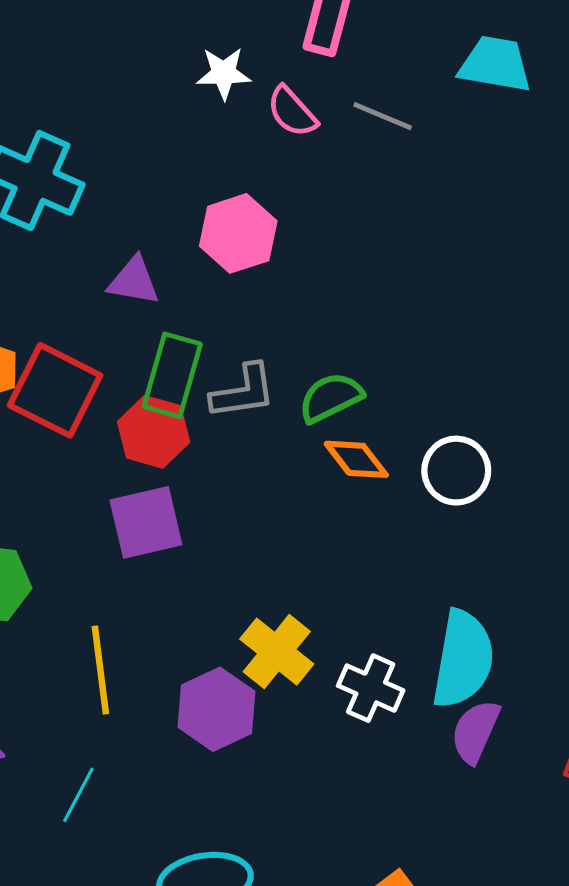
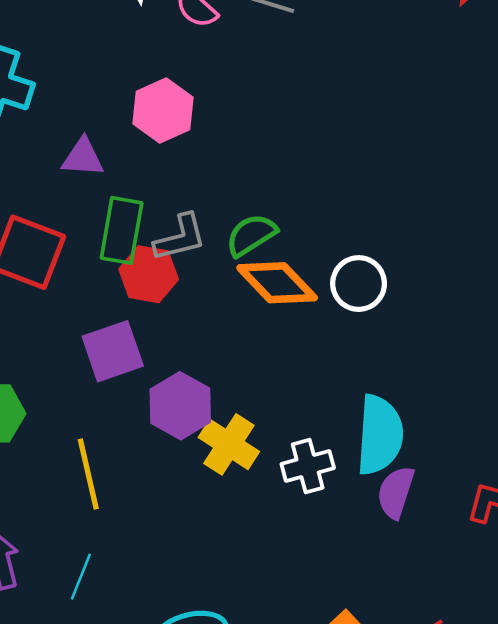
red hexagon: (154, 432) -> (149, 274), moved
orange diamond: (356, 459) -> (277, 283), size x1.5
white cross: (371, 688) -> (308, 466), turned -33
purple hexagon: (217, 709) -> (180, 406), moved

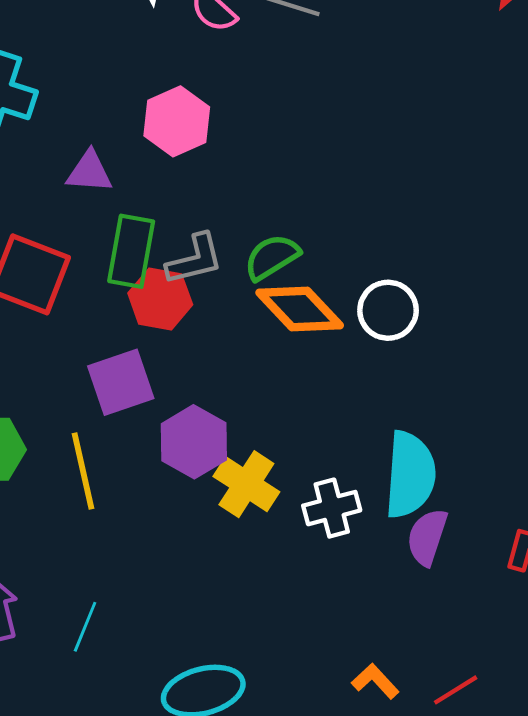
yellow line: (88, 474) -> (83, 471), moved

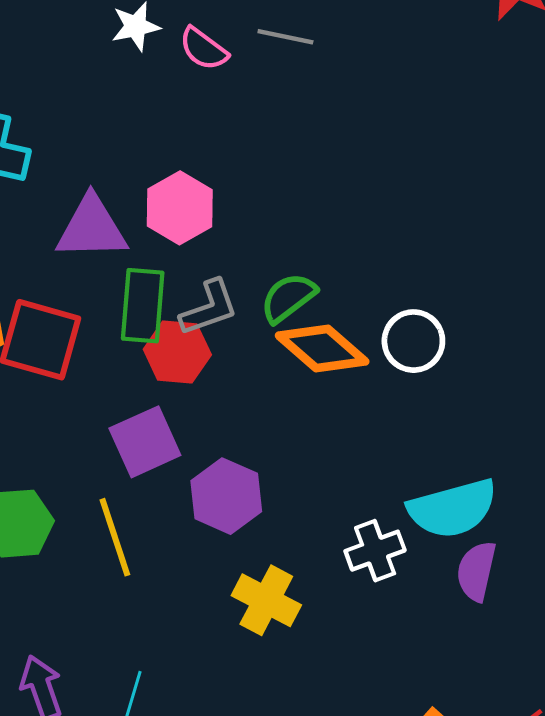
pink hexagon: (177, 121) -> (180, 208), moved
purple triangle: (89, 172) -> (92, 228), size x1.5
cyan semicircle: (410, 475) -> (453, 509), turned 76
yellow cross: (246, 484) -> (266, 600), moved

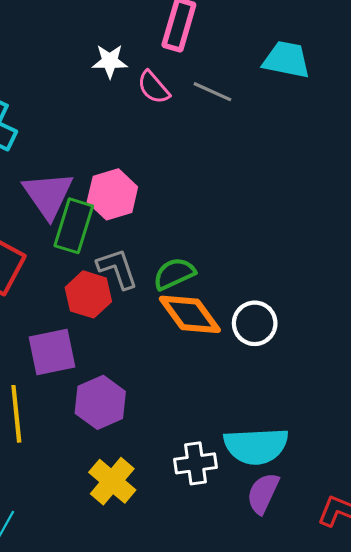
purple triangle: (92, 228) -> (48, 195), turned 44
green rectangle: (143, 306) -> (74, 226), moved
gray L-shape: (209, 308) -> (117, 269), turned -102

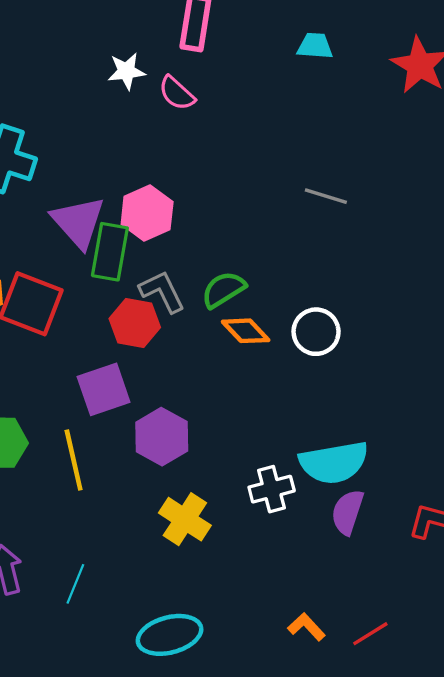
cyan trapezoid: (286, 60) -> (315, 46), size x0.7
gray line: (212, 92) -> (326, 196), moved
orange diamond: (190, 314) -> (246, 331), size x0.7

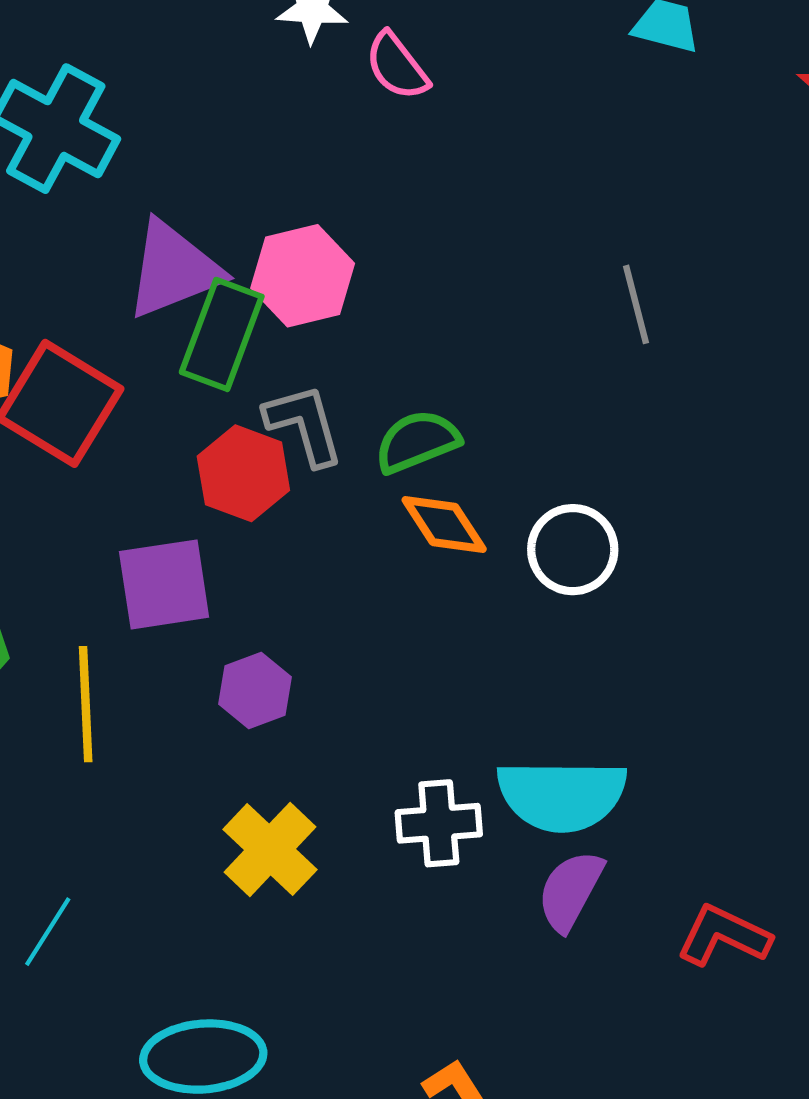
gray line: (326, 196) -> (636, 304), turned 48
purple triangle: (78, 222) -> (174, 269), turned 40
purple hexagon: (162, 437) -> (255, 691), size x0.7

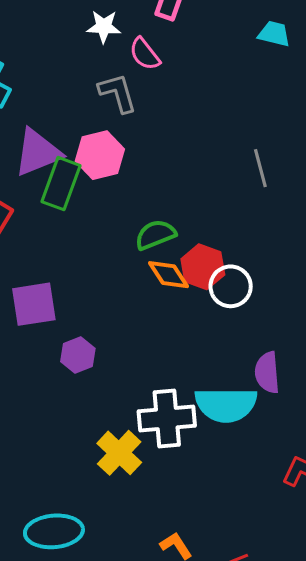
gray L-shape: (304, 425) -> (118, 93), moved
red hexagon: (243, 473) -> (203, 267), moved
white cross: (439, 823) -> (167, 418), size x1.4
yellow cross: (270, 850) -> (119, 453), moved
purple semicircle: (570, 891) -> (267, 373), moved, turned -33

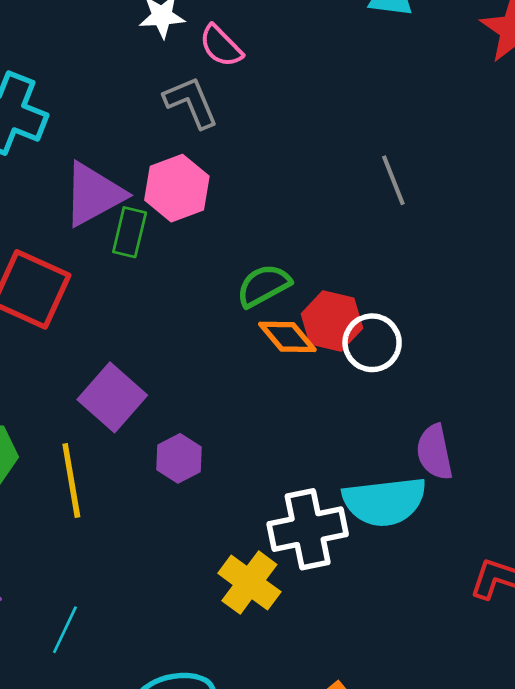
green rectangle: (61, 184) -> (130, 232), size x0.7
purple square: (34, 304) -> (112, 397), turned -33

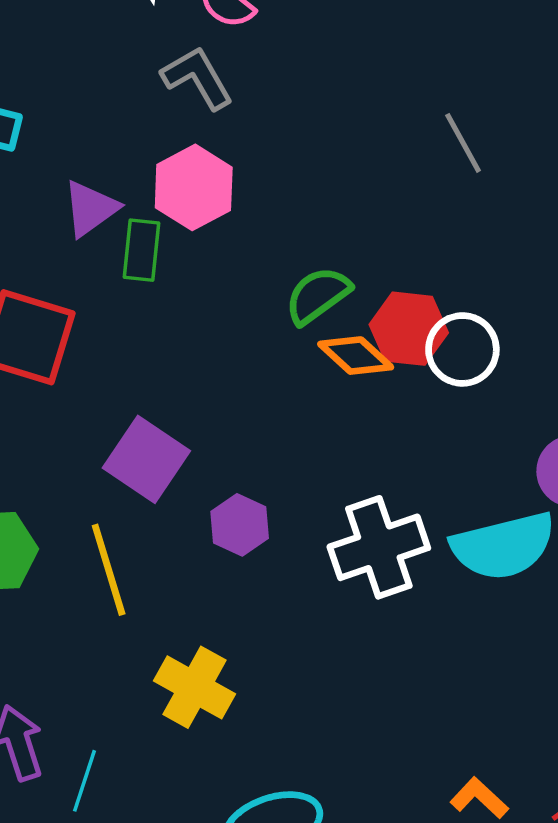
purple triangle: (94, 194) -> (90, 208), size x0.7
white cross: (308, 529) -> (379, 547), moved
yellow cross: (249, 583) -> (194, 687), moved
cyan line: (65, 630) -> (85, 781), moved

